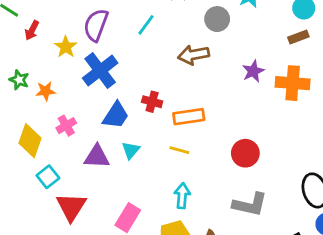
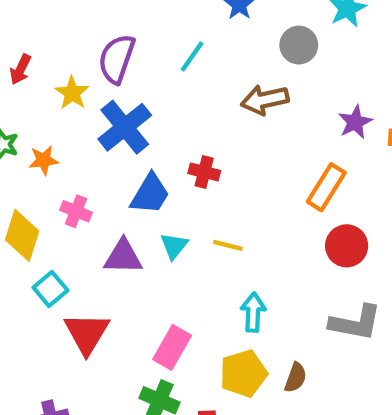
orange rectangle: (189, 117) -> (326, 187), moved, turned -48
pink cross: (66, 126) -> (76, 211), turned -36
yellow line: (179, 150) -> (228, 245), moved

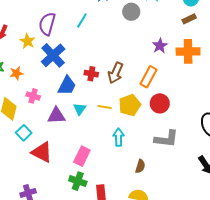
brown arrow: (265, 100) -> (116, 73), moved, turned -50
red triangle: (87, 333) -> (42, 152), turned -30
yellow pentagon: (243, 374) -> (130, 105), moved

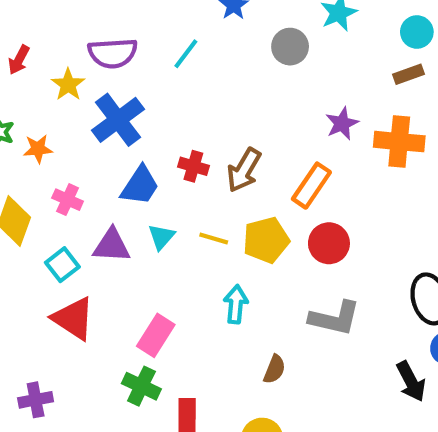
purple semicircle: (47, 24) -> (113, 53), turned -115
cyan square: (24, 133) -> (62, 265), moved

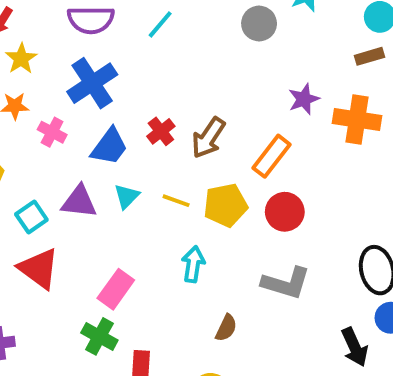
yellow star: (68, 85) -> (21, 59), moved
red cross: (193, 166) -> (161, 131), turned 32
pink cross: (68, 200) -> (52, 132), moved

